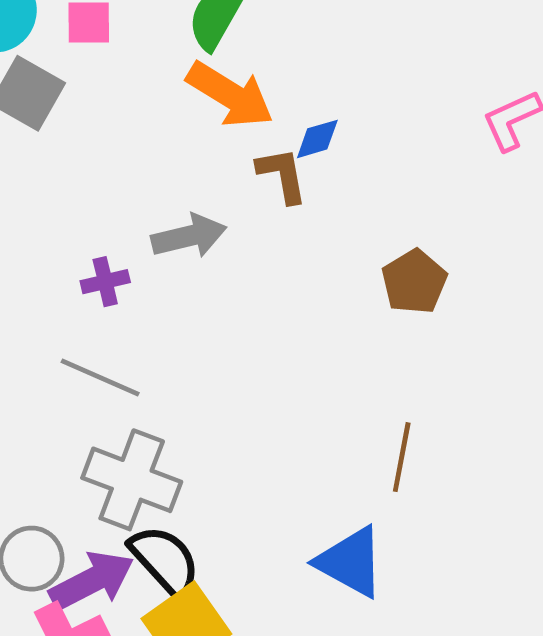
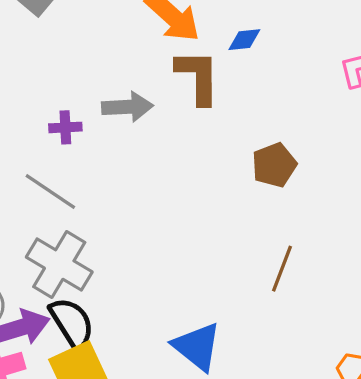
blue diamond: (317, 139) -> (244, 40), moved
brown L-shape: (282, 175) -> (198, 77), size x1.4
brown line: (402, 457) -> (282, 269), moved

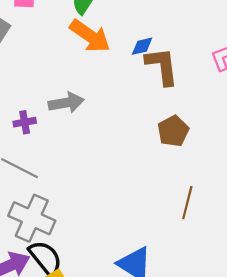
brown L-shape: (198, 77) -> (162, 66), moved

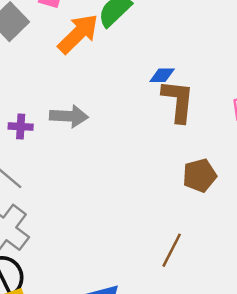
orange arrow: (90, 36) -> (78, 34), moved, turned -93
brown pentagon: (173, 131) -> (200, 175), moved

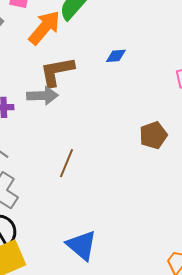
brown L-shape: (178, 101) -> (57, 71), moved, turned -102
brown line: (172, 250) -> (66, 163), moved

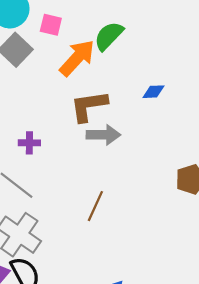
gray arrow: (42, 96) -> (103, 135), moved

